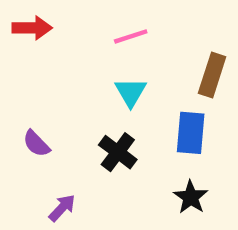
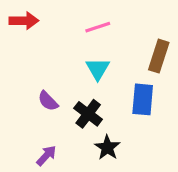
purple semicircle: (36, 144) -> (48, 101), moved
black star: (191, 197) -> (107, 148), moved

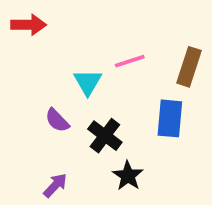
pink line: (98, 27) -> (130, 61), moved
cyan triangle: (98, 69) -> (88, 82), moved

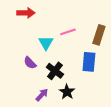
red arrow: (29, 25) -> (26, 13), moved
purple arrow: (55, 185) -> (42, 95), moved

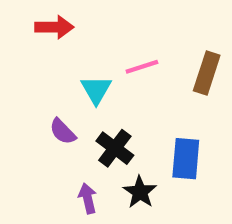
blue rectangle: (89, 62) -> (186, 159), moved
purple arrow: (42, 95) -> (88, 198), turned -56

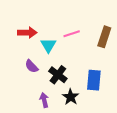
red arrow: (54, 27) -> (27, 33), moved

